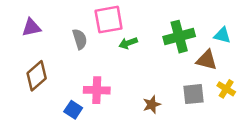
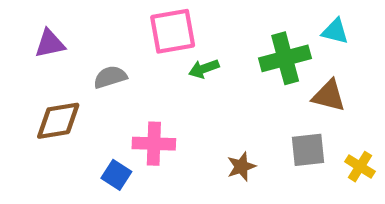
cyan triangle: (222, 35) -> (335, 31), moved
gray semicircle: (80, 39) -> (110, 77), moved, turned -90
brown diamond: (37, 76) -> (58, 121), turned 32
yellow cross: (226, 89) -> (360, 167), moved

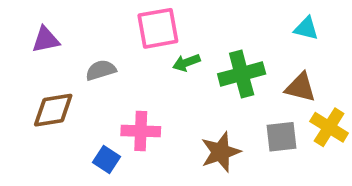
green cross: (285, 58) -> (242, 74), moved
brown star: (241, 167) -> (221, 152), size x1.5
yellow cross: (360, 167) -> (329, 127), moved, size x1.4

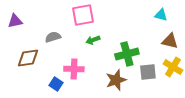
purple triangle: (46, 40) -> (15, 21), moved
green arrow: (186, 63) -> (93, 40), moved
green cross: (242, 74) -> (127, 54), moved
brown triangle: (301, 87) -> (170, 41), moved

